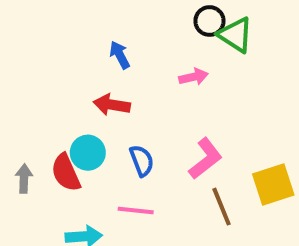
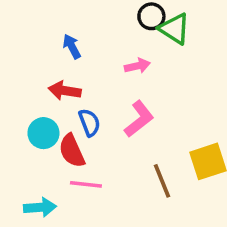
pink L-shape: (205, 159) -> (139, 119), moved
blue semicircle: (142, 161) -> (89, 122), moved
red semicircle: (66, 173) -> (72, 151), moved

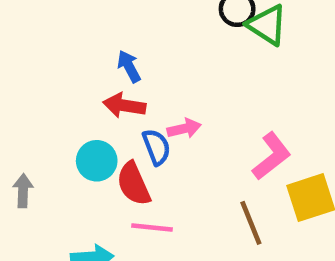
blue arrow: (72, 46) -> (129, 66), moved
pink arrow: (137, 66) -> (184, 129), moved
pink L-shape: (139, 119) -> (272, 156), moved

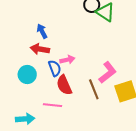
red semicircle: (134, 184) -> (64, 85), moved
brown line: (251, 223) -> (94, 89), moved

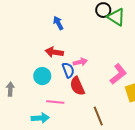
blue arrow: (42, 31) -> (58, 23), moved
brown line: (94, 89) -> (98, 116), moved
pink line: (53, 105) -> (55, 102), moved

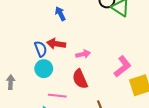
blue semicircle: (68, 70) -> (41, 49), moved

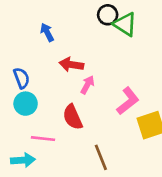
red arrow: (56, 44) -> (71, 65), moved
pink arrow: (83, 54) -> (87, 85), moved, turned -48

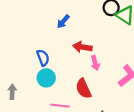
blue arrow: (47, 32) -> (63, 21), turned -112
pink arrow: (87, 85) -> (95, 63), turned 136

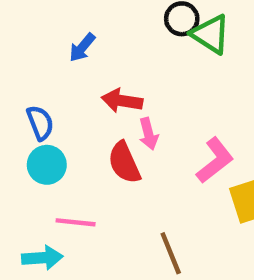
red semicircle: (83, 89) -> (124, 163), moved

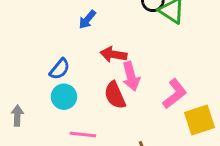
blue semicircle: (40, 123) -> (60, 69), turned 60
pink arrow: (149, 134) -> (131, 76), size x1.4

